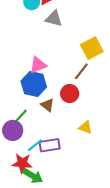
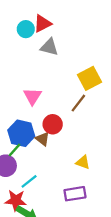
pink triangle: (38, 65) -> (32, 96), turned -36
blue hexagon: (34, 84) -> (21, 133), moved
red circle: (70, 94) -> (53, 124), moved
purple rectangle: (50, 145) -> (75, 194), moved

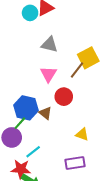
gray triangle: (49, 47) -> (49, 45), moved
pink triangle: (32, 96) -> (48, 74), moved
brown line: (78, 103) -> (77, 70), moved
red circle: (53, 124) -> (64, 97), moved

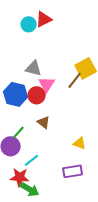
gray triangle: (49, 45) -> (34, 68), moved
red circle: (64, 97) -> (37, 95), moved
blue hexagon: (26, 108) -> (16, 94), moved

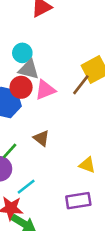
cyan circle: (29, 24) -> (22, 53), moved
pink triangle: (47, 84) -> (45, 90), turned 36
red circle: (37, 95) -> (21, 87), moved

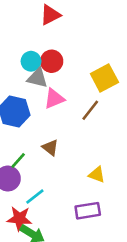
brown line: (81, 85) -> (90, 110), moved
red circle: (21, 87) -> (52, 61), moved

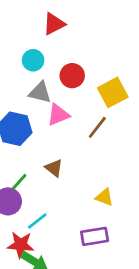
cyan circle: (31, 61) -> (33, 60), moved
red circle: (52, 61) -> (72, 76), moved

